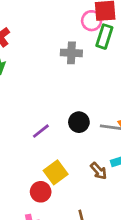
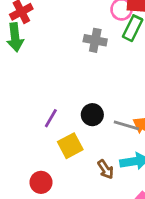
purple line: (41, 131) -> (51, 118), turned -30
yellow square: (56, 172) -> (70, 146), moved

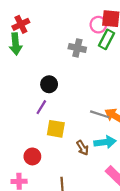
black circle: (92, 115) -> (49, 84), moved
yellow square: (70, 146) -> (56, 129), turned 36

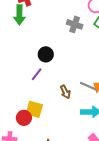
yellow square: (56, 129) -> (34, 109), moved
brown arrow: (83, 148) -> (65, 92), moved

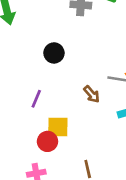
purple line: (37, 74) -> (36, 99), moved

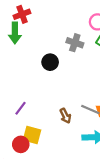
black circle: (54, 53) -> (50, 62), moved

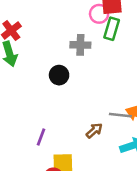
brown arrow: (65, 116) -> (94, 131), turned -88

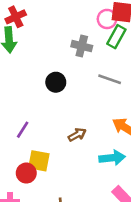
black circle: (59, 75) -> (56, 82), moved
gray line: (120, 115) -> (110, 79), moved

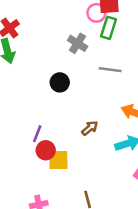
gray cross: (82, 46) -> (78, 43), turned 30
red circle: (26, 173) -> (46, 150), moved

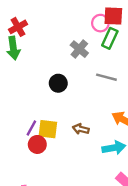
brown arrow: (90, 128) -> (81, 129), turned -133
yellow square: (58, 160) -> (48, 129), moved

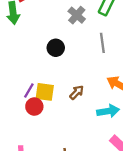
gray line: (106, 77) -> (102, 43), turned 66
brown arrow: (81, 129) -> (77, 92), turned 119

